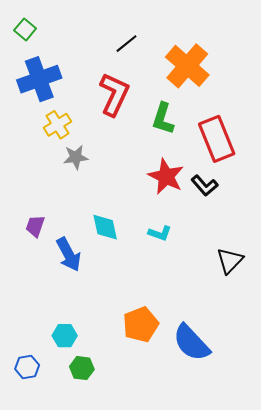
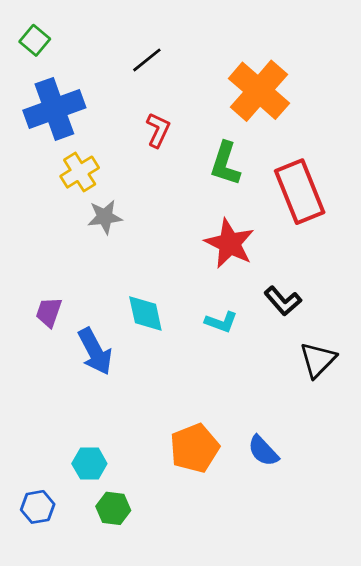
black line: (126, 44) -> (147, 60), moved
red L-shape: (114, 94) -> (158, 130), size x0.6
black L-shape: (205, 186) -> (283, 301), moved
blue semicircle: (191, 343) -> (263, 451), moved, size x0.6

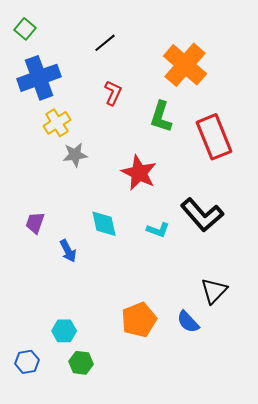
red star: (230, 243) -> (139, 173), moved
black L-shape: (283, 301) -> (202, 215), size x1.6
blue arrow: (95, 351) -> (68, 251), size x0.7
black triangle: (318, 360) -> (214, 291), moved

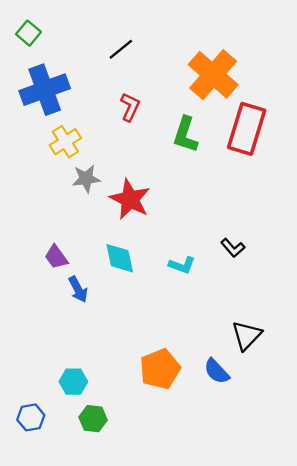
red rectangle: (214, 137) -> (247, 129), moved, turned 39
red star: (139, 173) -> (130, 199), moved
black L-shape: (202, 215) -> (233, 248), size x0.5
purple trapezoid: (35, 223) -> (56, 257), moved, turned -55

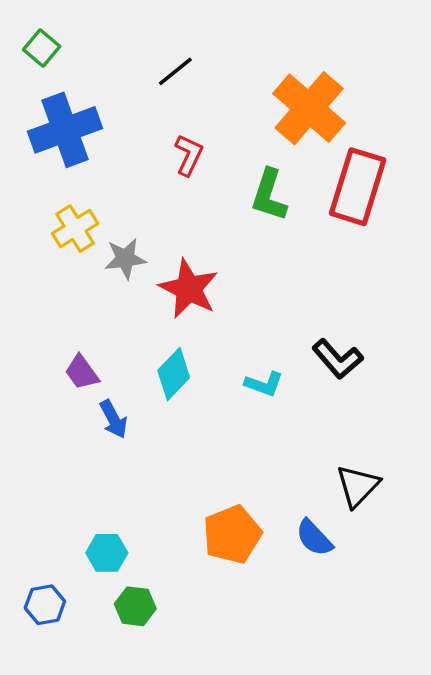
yellow cross: (65, 142) -> (75, 229), moved
black L-shape: (233, 248) -> (338, 359), size x1.4
cyan diamond: (120, 258) -> (174, 374), turned 56

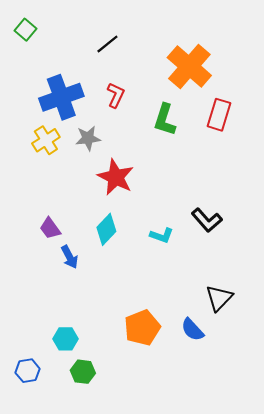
blue cross: (65, 130) -> (61, 97), moved
red rectangle: (358, 187) -> (219, 115), size x0.7
gray star: (125, 259) -> (88, 138), moved

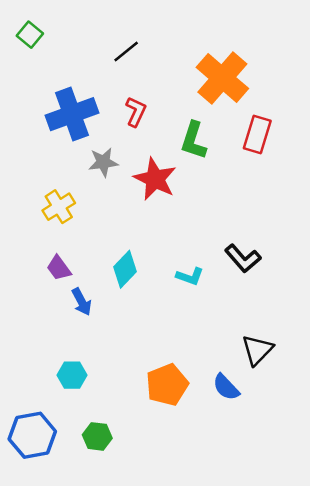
yellow cross: (46, 140) -> (59, 207), moved
red star: (116, 177) -> (155, 179), moved
cyan hexagon: (65, 339) -> (72, 375), moved
blue hexagon: (28, 371) -> (32, 435), size x1.6

